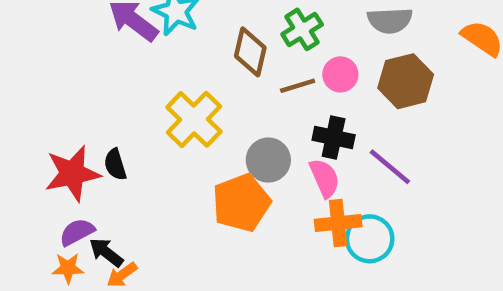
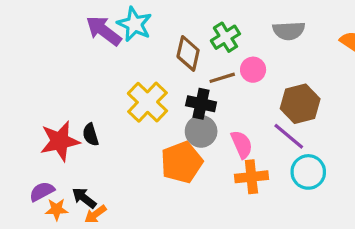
brown hexagon: (406, 81) -> (300, 104), moved
black cross: (334, 137) -> (201, 104), moved
purple semicircle: (77, 232) -> (42, 191), moved
cyan circle: (370, 239) -> (308, 172), moved

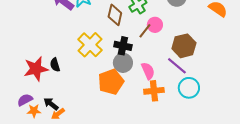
brown line: (222, 78) -> (145, 31), moved, turned -35

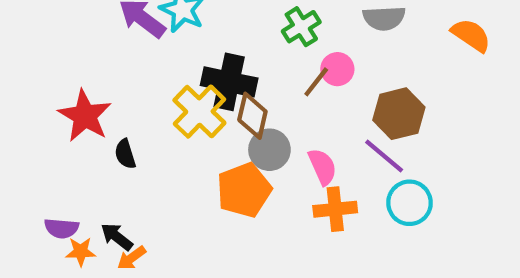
brown diamond: (115, 15) -> (252, 116), moved
black cross: (123, 46) -> (229, 82), moved, size x1.4
red star: (36, 69) -> (85, 116), moved, turned -30
purple semicircle: (25, 100) -> (62, 228), turned -147

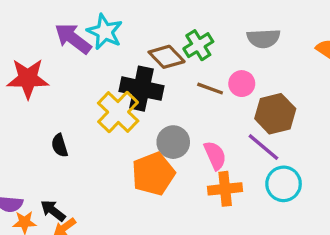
pink circle: (337, 69) -> (242, 84), moved
brown line: (316, 82) -> (210, 89), turned 72
red star: (85, 116) -> (28, 79), moved, turned -30
brown diamond: (252, 116) -> (167, 57), moved, turned -57

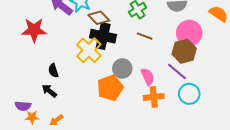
brown diamond: (167, 57) -> (99, 18), moved
pink circle: (242, 84) -> (189, 33), moved, size x1.6
black arrow: (53, 211) -> (49, 91), moved

